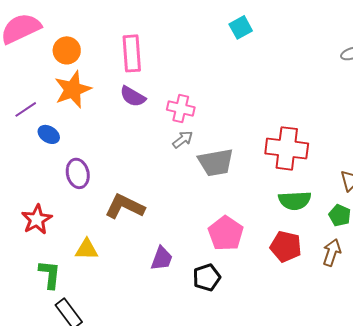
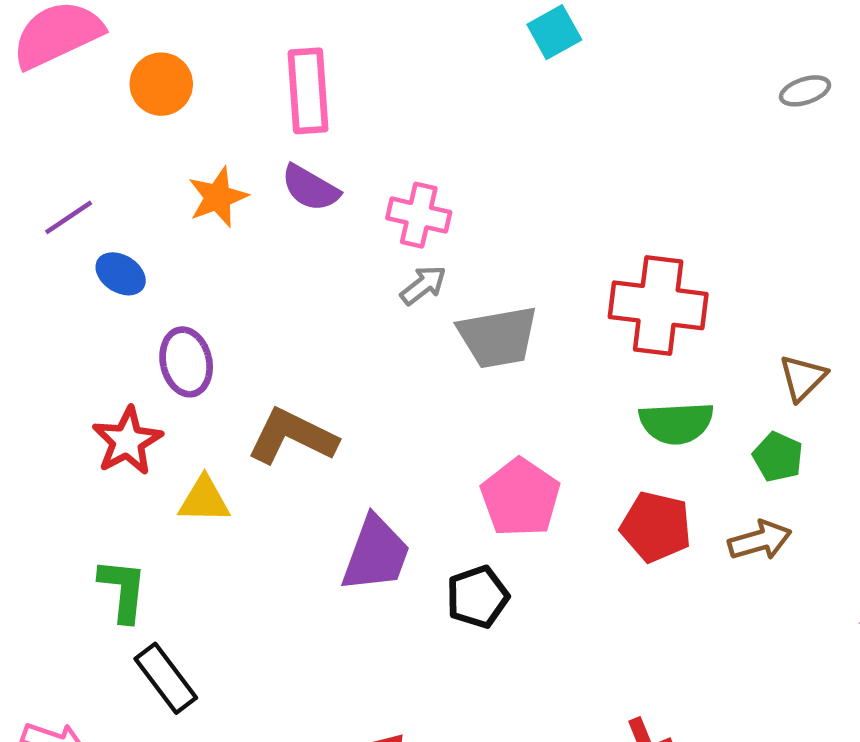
orange star: (73, 89) -> (218, 197), moved, size x0.7
red star: (37, 219) -> (127, 441), moved
yellow triangle: (87, 249) -> (204, 500), moved
brown arrow: (332, 252) -> (760, 540), turned 56
purple trapezoid: (162, 258) -> (376, 554), size x1.4

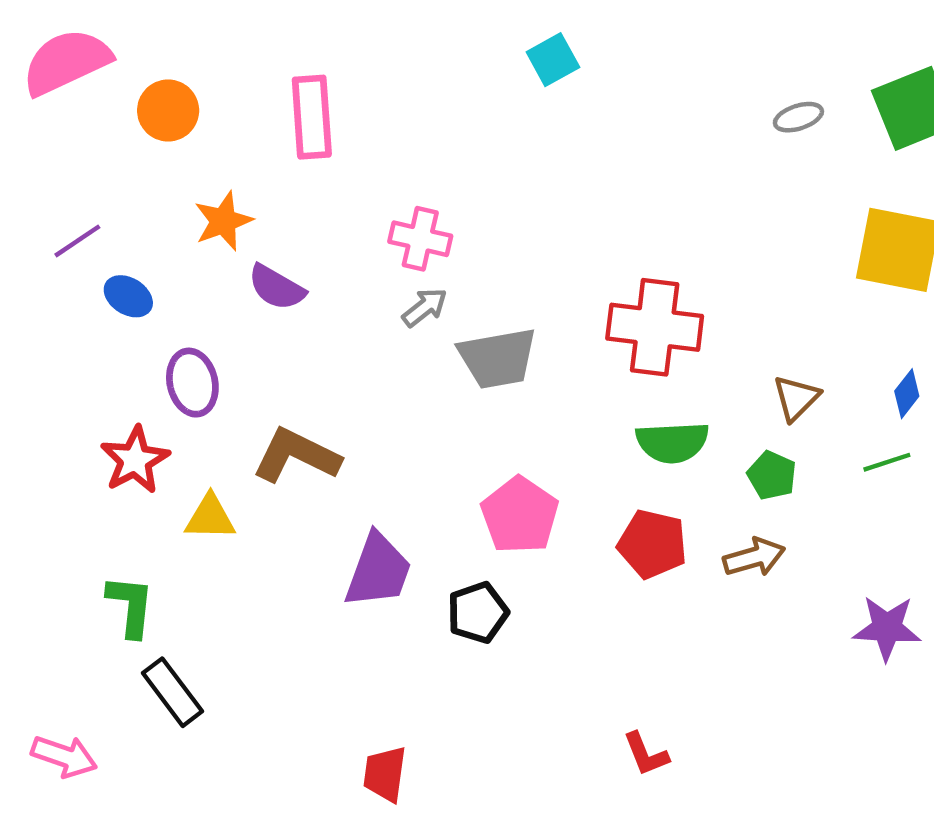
purple semicircle: (310, 188) -> (276, 287), moved

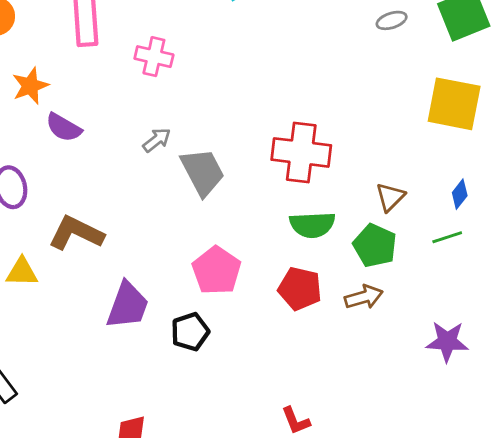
pink cross: (420, 239) -> (154, 57), moved
gray trapezoid: (498, 358) -> (203, 172), turned -108
green pentagon: (772, 475) -> (375, 246), size x1.4

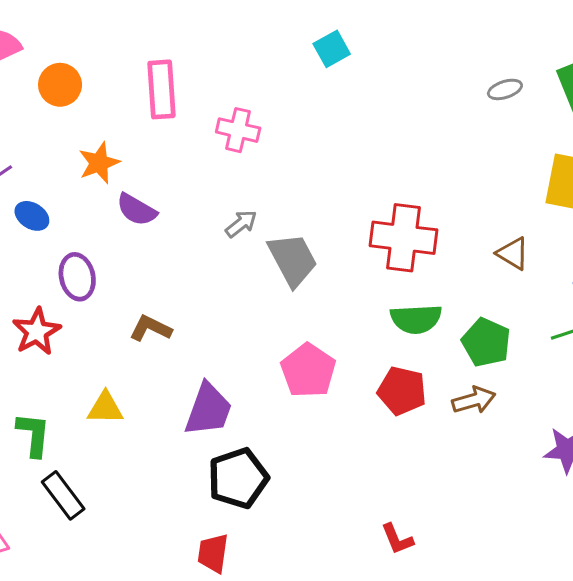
brown triangle: (390, 197) -> (513, 253), moved, turned -44
brown L-shape: (76, 233) -> (151, 328), size x0.7
yellow triangle: (22, 272) -> (105, 408), moved
black pentagon: (190, 332) -> (238, 478), moved, size x1.4

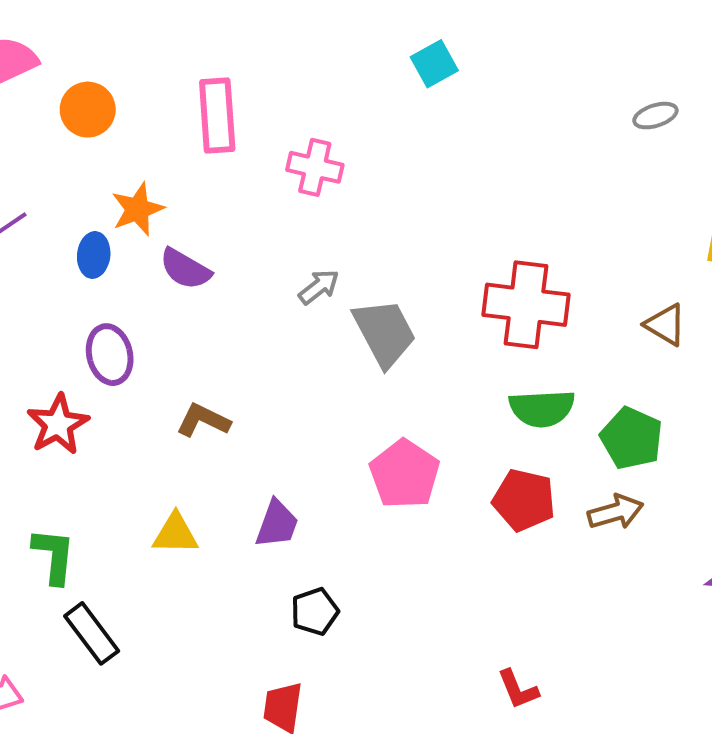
blue ellipse: (32, 216) -> (94, 255), moved, turned 64
yellow triangle: (105, 408) -> (175, 534), moved
purple trapezoid: (208, 410) -> (277, 524), size x0.7
black pentagon: (238, 478) -> (315, 612), size x0.6

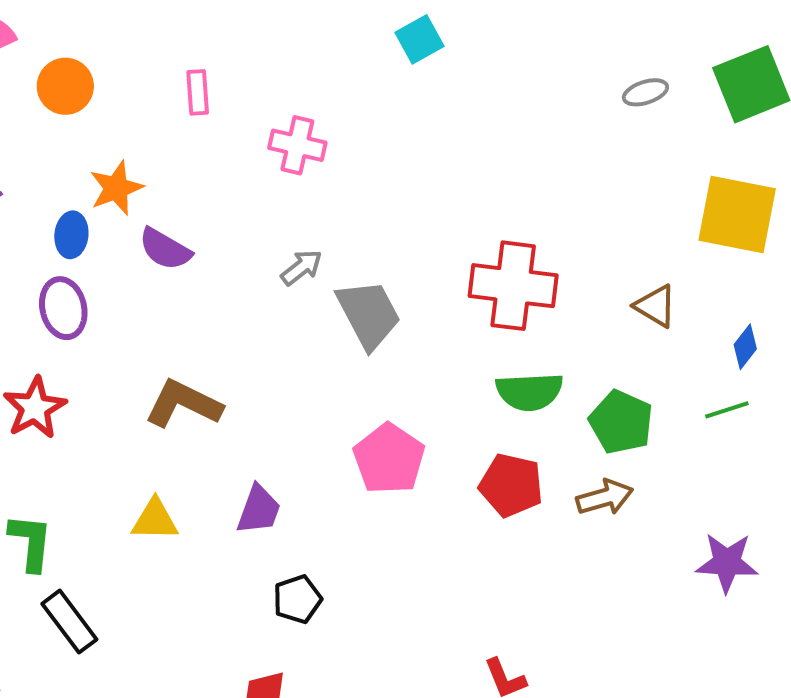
pink rectangle: (217, 116) -> (198, 92), size x0.6
purple ellipse: (110, 355) -> (63, 308), moved
brown L-shape: (203, 420) -> (183, 404), size x1.4

